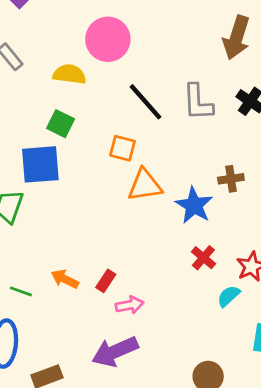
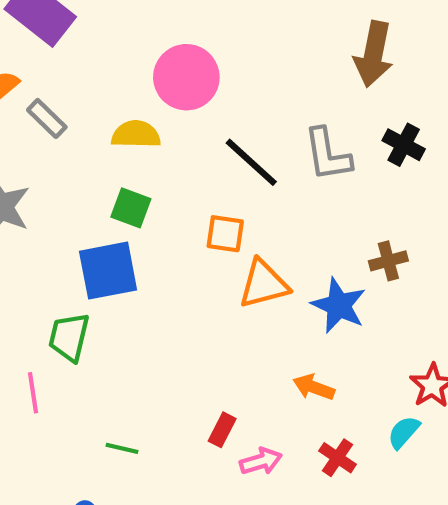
red cross: (203, 258) -> (338, 458), moved
orange arrow: (65, 279) -> (314, 387), moved
green line: (21, 291) -> (122, 448), moved

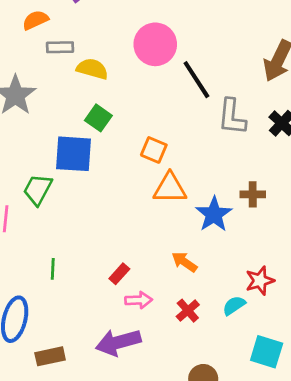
gray rectangle: (47, 118) -> (60, 47), turned -60
yellow semicircle: (136, 134) -> (92, 69), moved
black line: (251, 162) -> (196, 80), moved
green line: (122, 448) -> (53, 269), turned 65

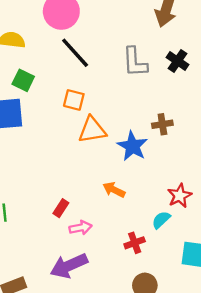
black line: (196, 80) -> (75, 53), moved
red cross: (188, 311) -> (135, 243), moved, turned 30

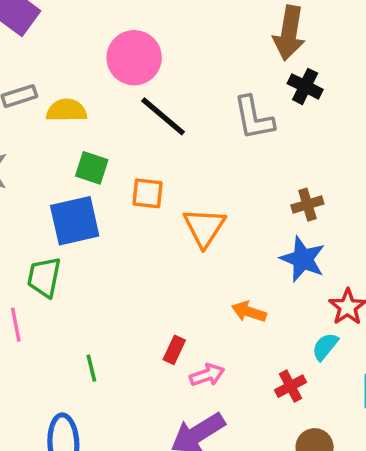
black cross: (177, 61) -> (305, 86), moved
orange square: (74, 100) -> (147, 193), moved
orange triangle: (92, 130) -> (204, 227), turned -40
blue star: (132, 146) -> (303, 259), moved

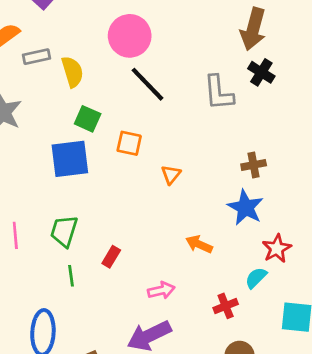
yellow semicircle: (67, 110) -> (72, 72), turned 68
orange triangle: (204, 227) -> (171, 175), size x0.6
green trapezoid: (44, 277) -> (64, 231), moved
red rectangle: (174, 350) -> (111, 257), moved

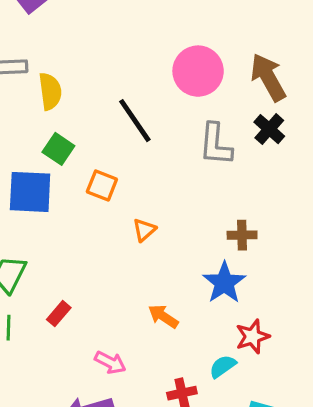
brown arrow: (253, 29) -> (268, 77), turned 126
pink circle: (130, 36) -> (198, 71), moved
pink arrow: (161, 290) -> (110, 362), turned 30

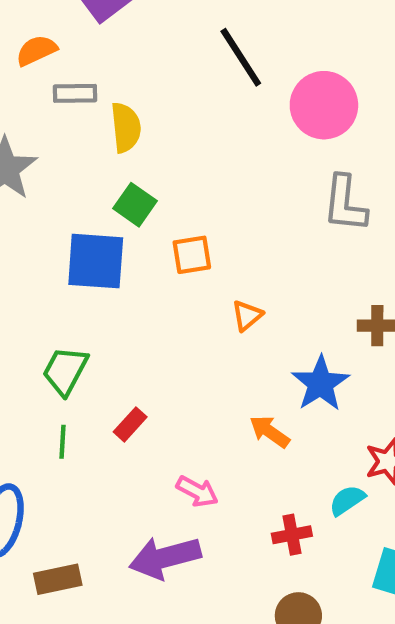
black line: (135, 121) -> (241, 57), moved
orange square: (102, 185) -> (192, 255), turned -32
blue star: (224, 283) -> (320, 384), moved

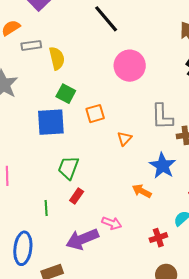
pink circle: (324, 105) -> (130, 66), moved
gray L-shape: (345, 204) -> (162, 117), moved
green trapezoid: (65, 371) -> (68, 168), moved
purple arrow: (165, 558) -> (82, 239), moved

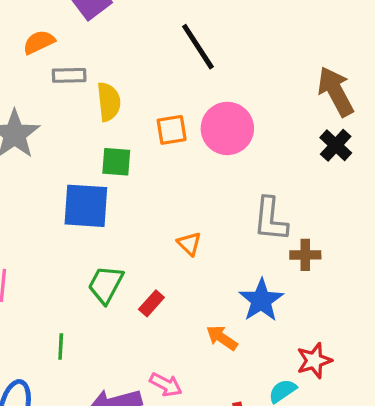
green square: (66, 94) -> (116, 162), turned -30
orange square: (95, 114) -> (172, 130), moved
orange triangle: (124, 138) -> (189, 244), moved, turned -35
red rectangle: (77, 196) -> (151, 303), moved

